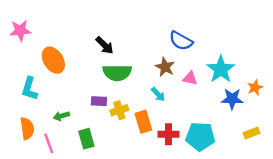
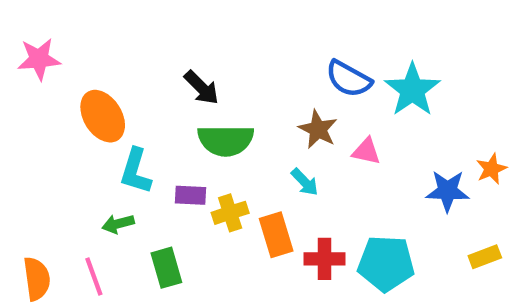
cyan star: (221, 69) -> (412, 90), moved
cyan L-shape: (29, 89) -> (136, 171), moved
orange semicircle: (27, 128) -> (37, 279), moved

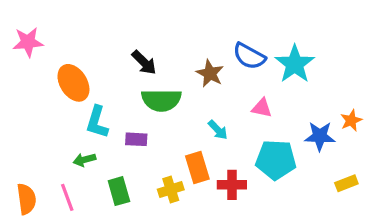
brown star: (318, 129) -> (210, 73), moved
yellow cross: (230, 213) -> (171, 190), moved
cyan pentagon: (386, 263) -> (276, 160), moved

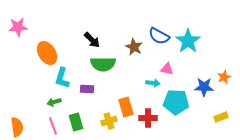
cyan arrow: (218, 130) -> (153, 83), moved, turned -40
pink line: (67, 197) -> (53, 126), moved

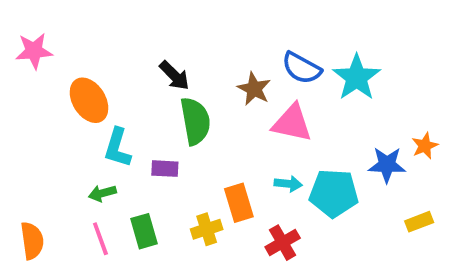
green semicircle: (103, 64) -> (195, 121), turned -100
pink triangle: (167, 69) -> (292, 123), moved, size x1.6
cyan arrow: (153, 83) -> (288, 184), moved
red cross: (148, 118) -> (283, 243), moved, turned -30

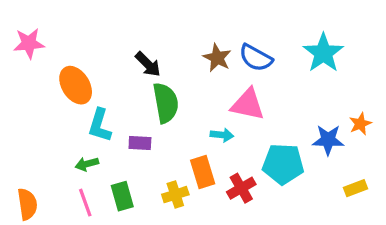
cyan star: (357, 77) -> (323, 53), moved
brown star: (254, 89) -> (217, 58), moved
cyan arrow: (288, 184) -> (222, 135), moved
red cross: (283, 243) -> (241, 188), moved

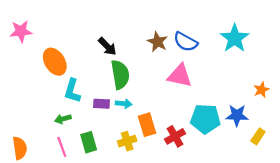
cyan arrow: (222, 135) -> (124, 104), moved
blue star: (328, 140) -> (237, 115), moved
yellow rectangle: (355, 188) -> (258, 136), turned -35

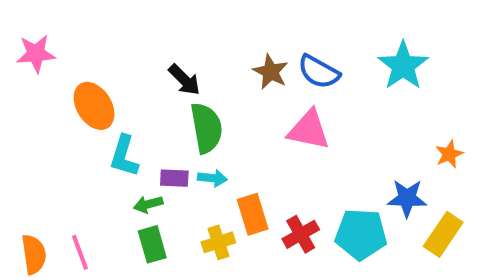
green arrow: (63, 119) -> (148, 204), moved
cyan pentagon: (205, 119) -> (361, 234), moved
yellow rectangle: (258, 136) -> (443, 234), size x1.5
pink line: (62, 147) -> (80, 252), moved

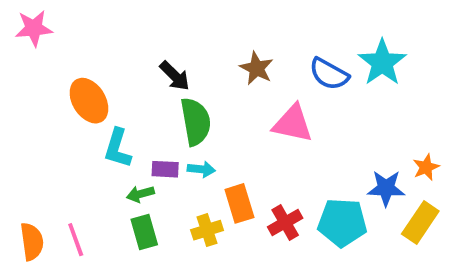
pink star: (36, 54) -> (34, 28), moved
blue semicircle: (319, 72) -> (329, 74), moved
orange star: (449, 154) -> (426, 167), moved

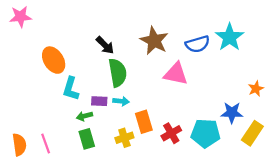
brown star: (257, 68) -> (154, 41), size x1.4
blue semicircle: (329, 74) -> (198, 44), turned -45
orange star: (426, 167) -> (256, 89), moved

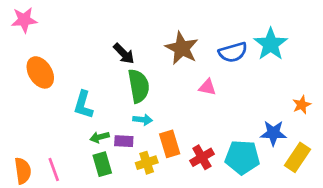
orange ellipse: (54, 60) -> (40, 72), moved
pink triangle: (176, 74) -> (207, 87), size x0.6
purple rectangle: (99, 101) -> (124, 141), moved

